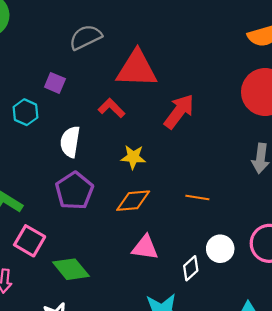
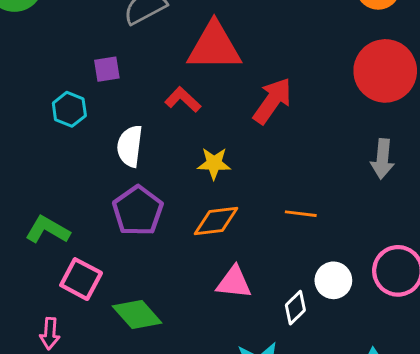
purple square: (55, 83) -> (107, 69), turned -30

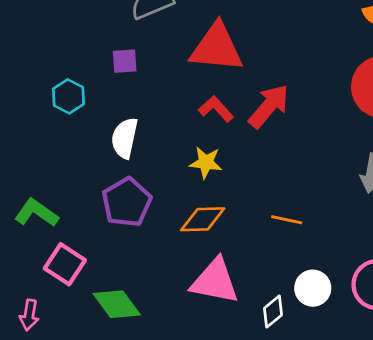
purple square: (107, 69) -> (125, 61), moved
red L-shape: (183, 100) -> (216, 109), moved
pink triangle: (234, 282) -> (215, 281), size x1.4

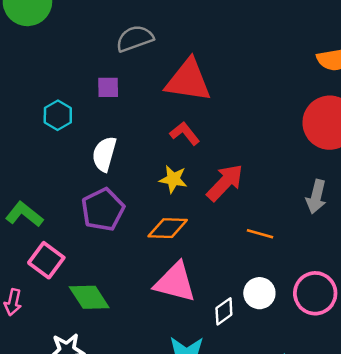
red arrow: (269, 106) -> (225, 183), moved
orange line: (287, 220) -> (260, 234), moved

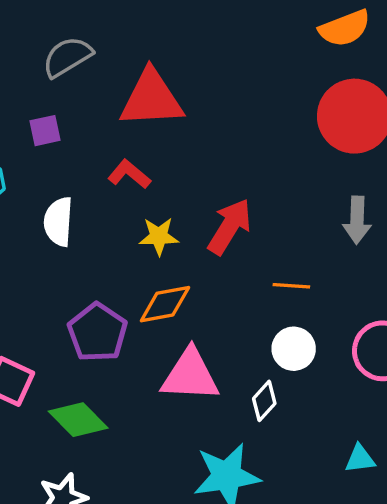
red L-shape: (185, 133) -> (129, 174), moved
purple pentagon: (103, 210) -> (98, 332), moved
white circle: (259, 293) -> (294, 349), moved

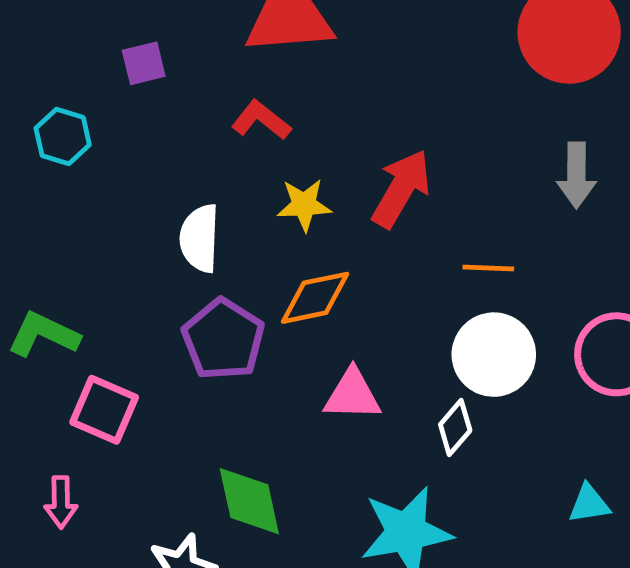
white semicircle: (58, 222) -> (200, 238), moved
white circle: (294, 349) -> (494, 355), size x1.4
pink triangle: (190, 375) -> (352, 395), size x0.7
green diamond: (78, 420) -> (249, 501), moved, turned 34

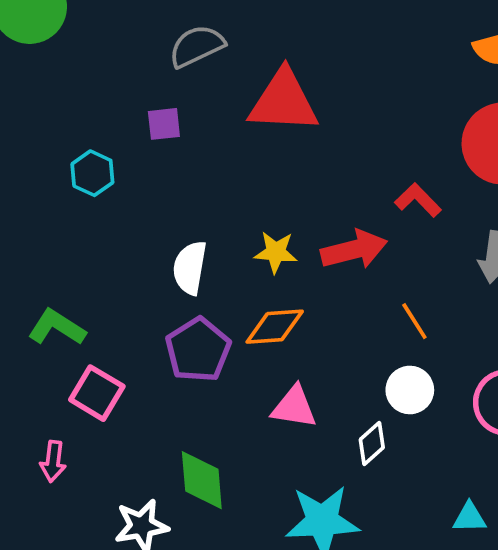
red L-shape: (261, 120) -> (418, 200), moved
red arrow: (401, 189) -> (354, 250), turned 38
orange line: (488, 268) -> (414, 321), turned 48
white circle: (494, 355) -> (410, 390), size x0.7

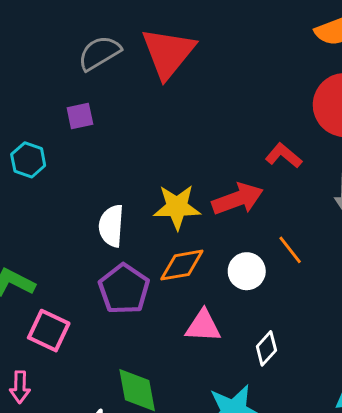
red triangle: (283, 101) -> (168, 53), moved, turned -48
yellow star: (276, 252) -> (177, 207), size x1.4
white circle: (410, 390) -> (247, 271), moved

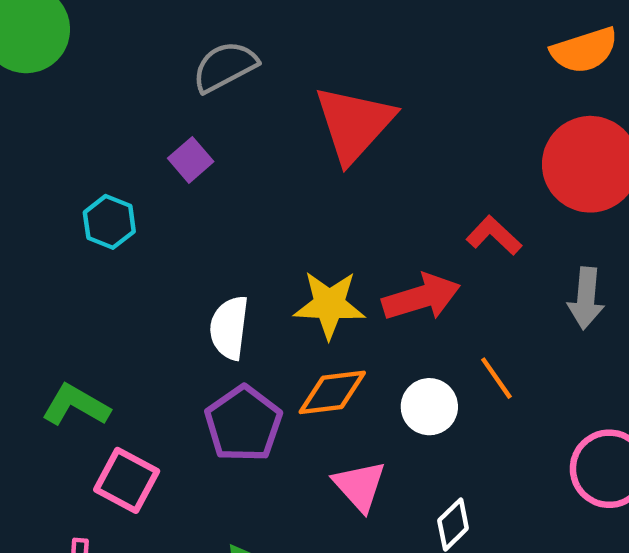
red triangle: (168, 53) -> (354, 124), moved
purple square: (80, 116) -> (191, 160), turned -32
pink triangle: (203, 326) -> (360, 486), turned 42

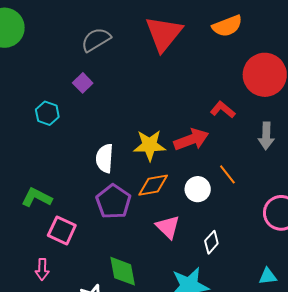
orange semicircle: (584, 50) -> (227, 26), moved
red triangle: (354, 124) -> (164, 34), moved

